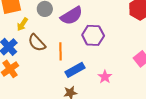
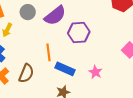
brown semicircle: (37, 43) -> (26, 73), moved, turned -108
blue rectangle: (75, 70) -> (65, 69), turned 60

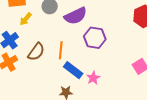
pink star: (95, 72) -> (93, 78), moved
brown semicircle: (26, 73) -> (36, 52), moved

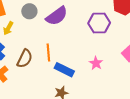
purple hexagon: (95, 38) -> (99, 23), moved
pink star: (93, 78) -> (96, 63), moved

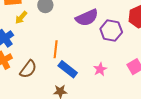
purple semicircle: (57, 16) -> (87, 18), moved
brown semicircle: (25, 59) -> (28, 69), moved

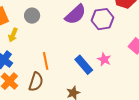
orange line: (56, 49) -> (46, 61), moved
blue rectangle: (68, 69) -> (84, 65), moved, turned 30

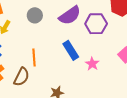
gray circle: (32, 16) -> (35, 15), moved
blue rectangle: (84, 65) -> (71, 50), moved

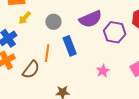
gray circle: (35, 15) -> (53, 22), moved
blue rectangle: (71, 50) -> (70, 46), moved

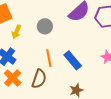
blue rectangle: (70, 46) -> (73, 60), moved

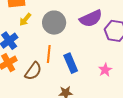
gray circle: (45, 26) -> (54, 23), size x1.5

